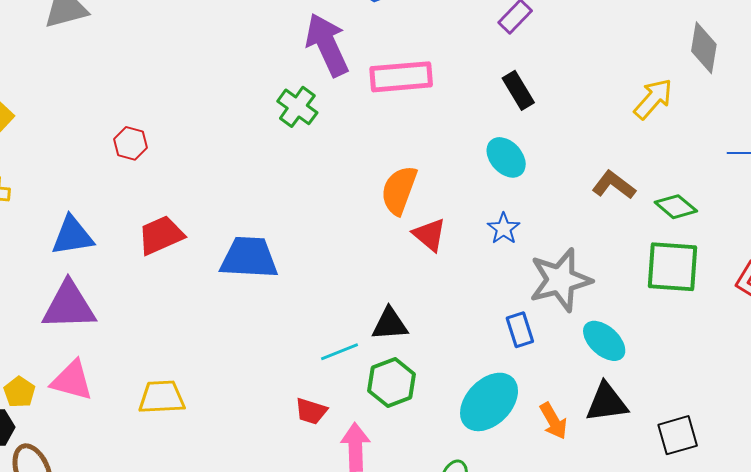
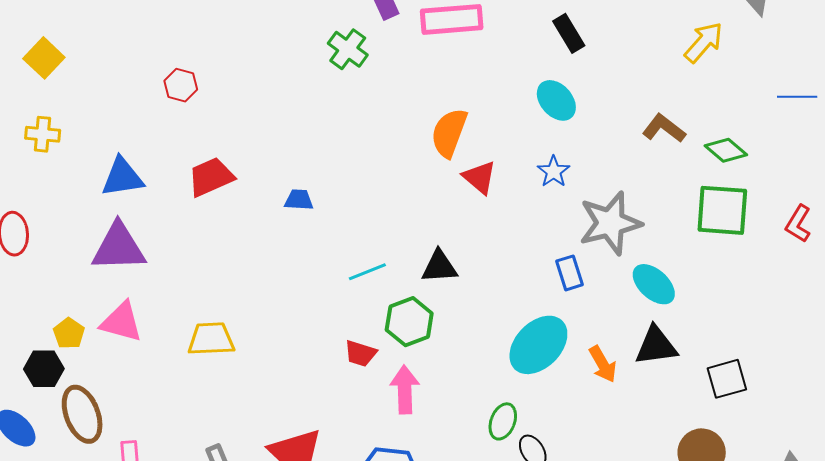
blue trapezoid: (249, 258) -> (299, 200), size x0.5
cyan line: (340, 352) -> (367, 272), moved
green hexagon: (392, 383) -> (409, 322), moved

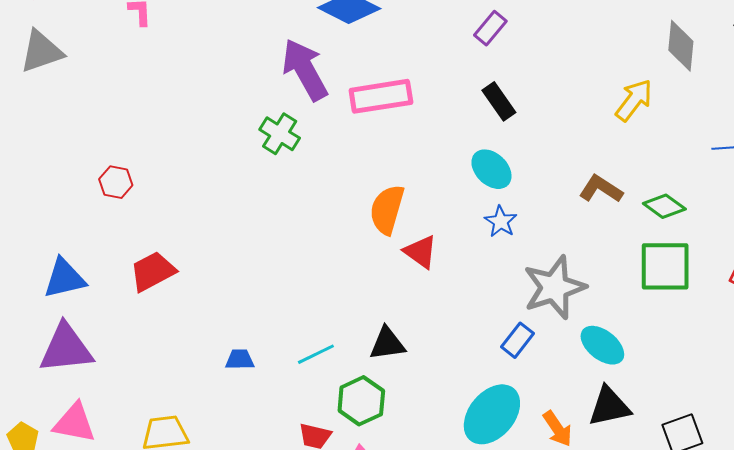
blue star: (554, 172) -> (501, 222), moved
blue trapezoid: (299, 200) -> (240, 360), moved
blue rectangle: (569, 273) -> (518, 340), turned 60

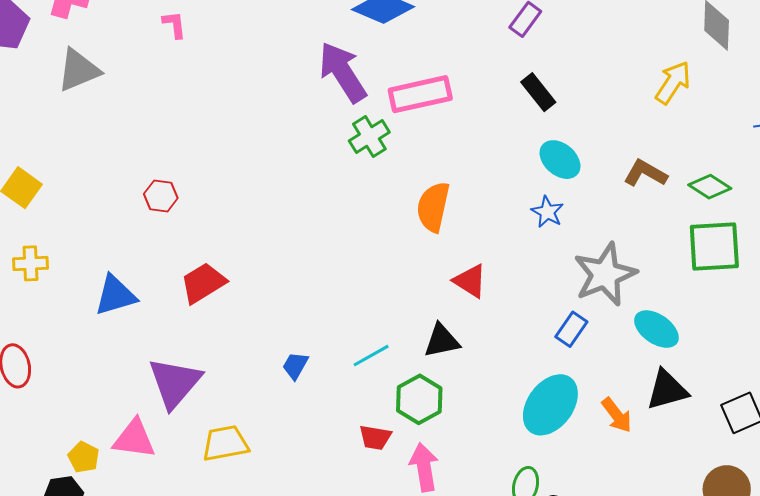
green cross: (280, 134) -> (369, 137), moved, turned 30
cyan ellipse: (491, 169) -> (560, 160), moved
red triangle: (421, 252) -> (470, 281), moved
purple triangle: (66, 348) -> (175, 383), moved, turned -40
blue trapezoid: (240, 360) -> (295, 366), turned -56

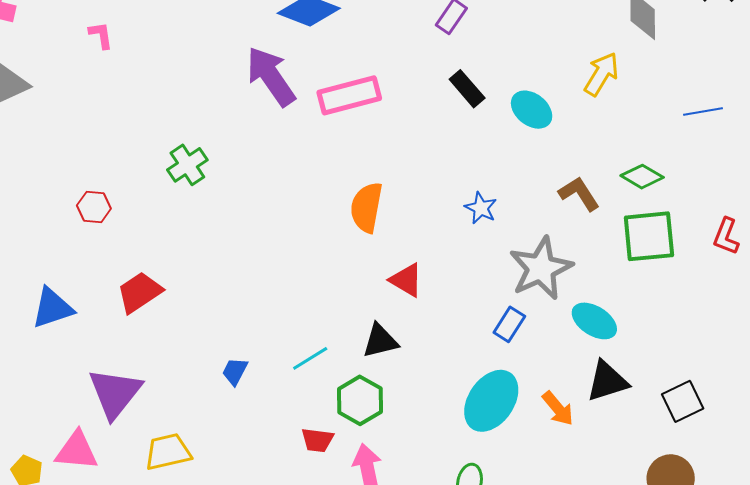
green cross: (369, 137) -> (187, 165), moved
cyan ellipse: (560, 160) -> (532, 110), moved
brown L-shape: (645, 173) -> (579, 194), moved, turned 30

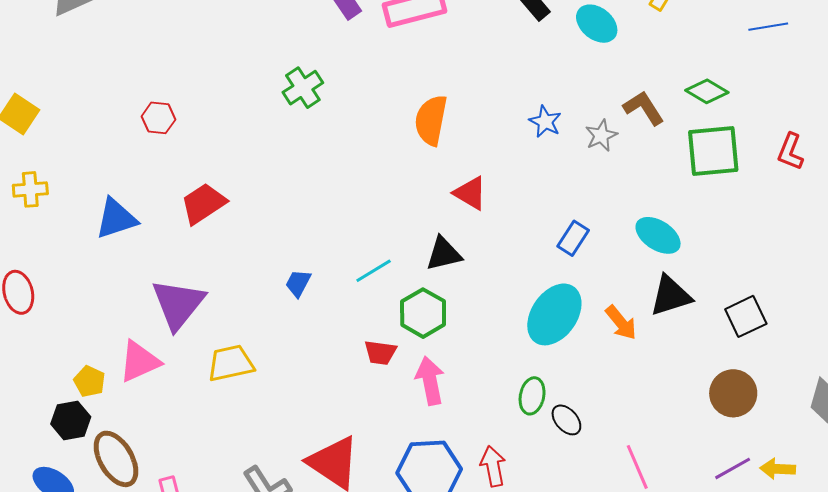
green cross: (187, 165) -> (303, 88), moved
gray star: (541, 268) -> (601, 135), moved, size x0.5
pink triangle: (77, 451) -> (139, 361), turned -30

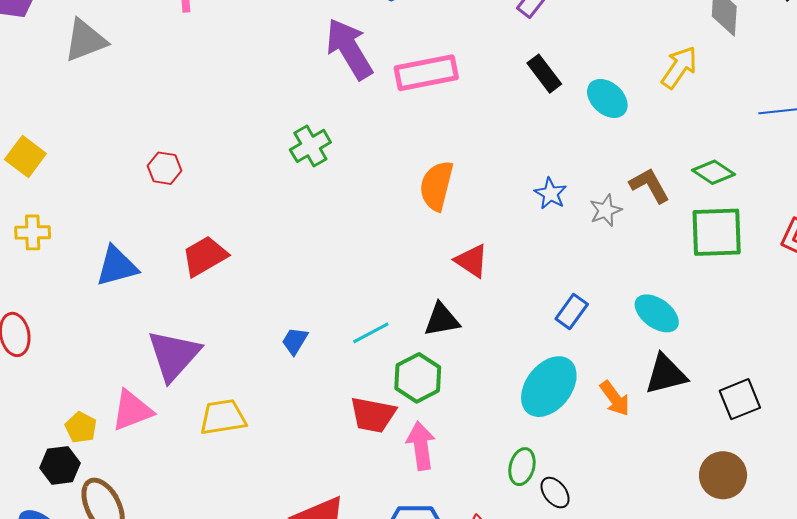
red trapezoid: (380, 353) -> (373, 415), size x1.4

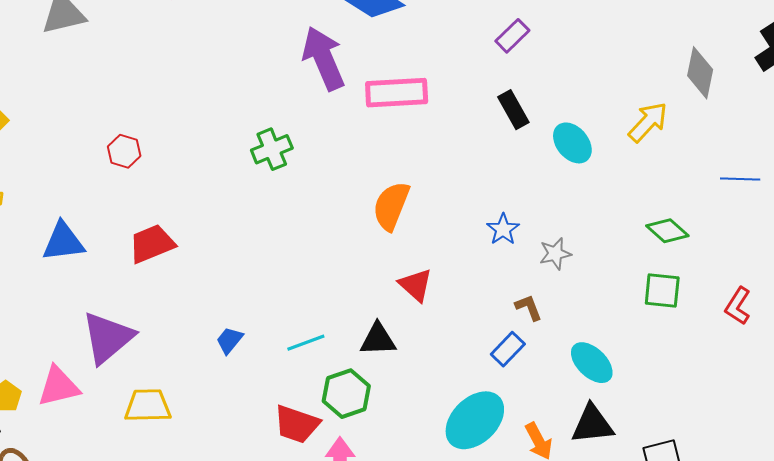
brown L-shape: (650, 185) -> (529, 308), moved, size x0.7
green square: (717, 232) -> (662, 291), size x0.7

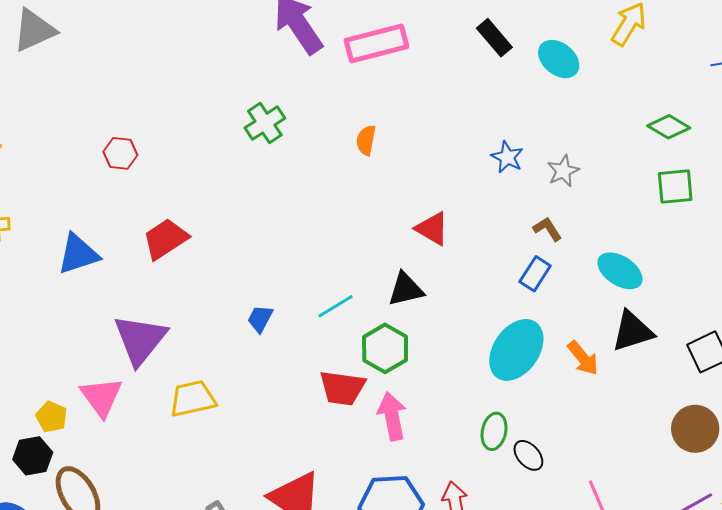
orange semicircle: (391, 206) -> (366, 140), moved, size x0.6
pink triangle: (59, 386) -> (101, 397), turned -42

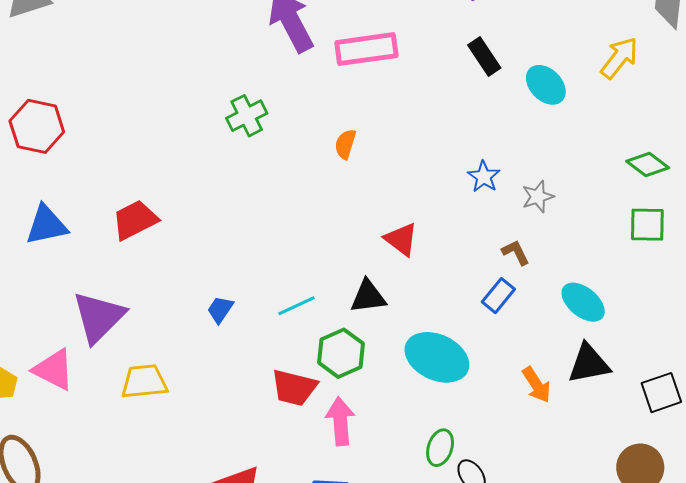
red hexagon: (120, 153) -> (37, 126), moved, size x1.6
cyan ellipse: (516, 350) -> (437, 357), moved, turned 74
pink triangle: (101, 397) -> (54, 370), turned -33

